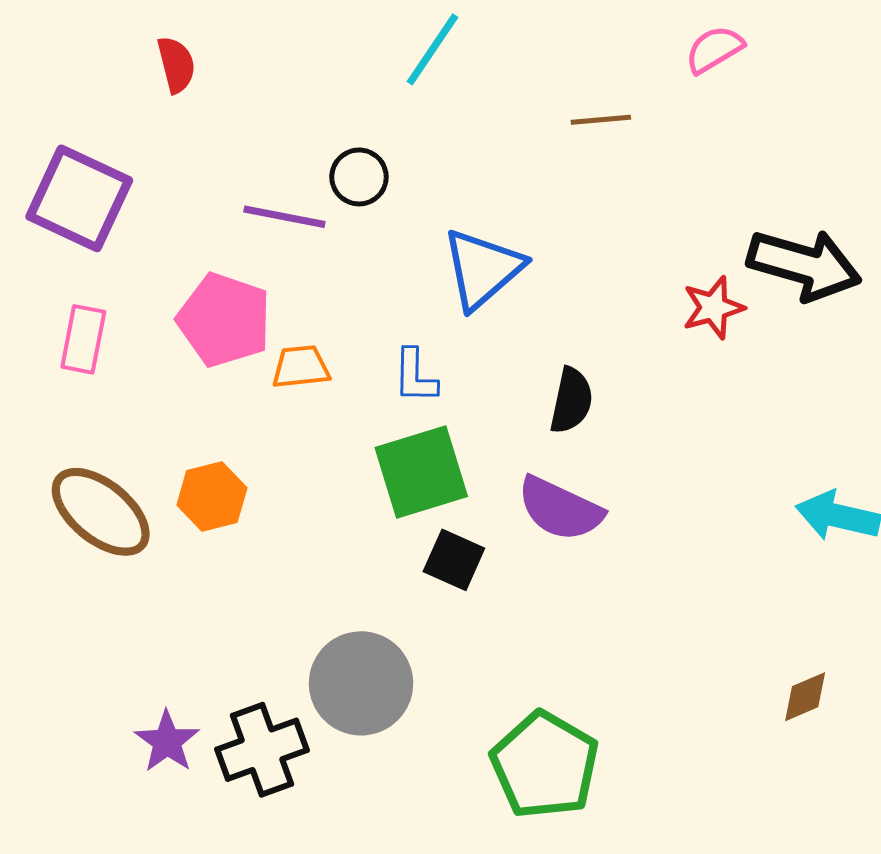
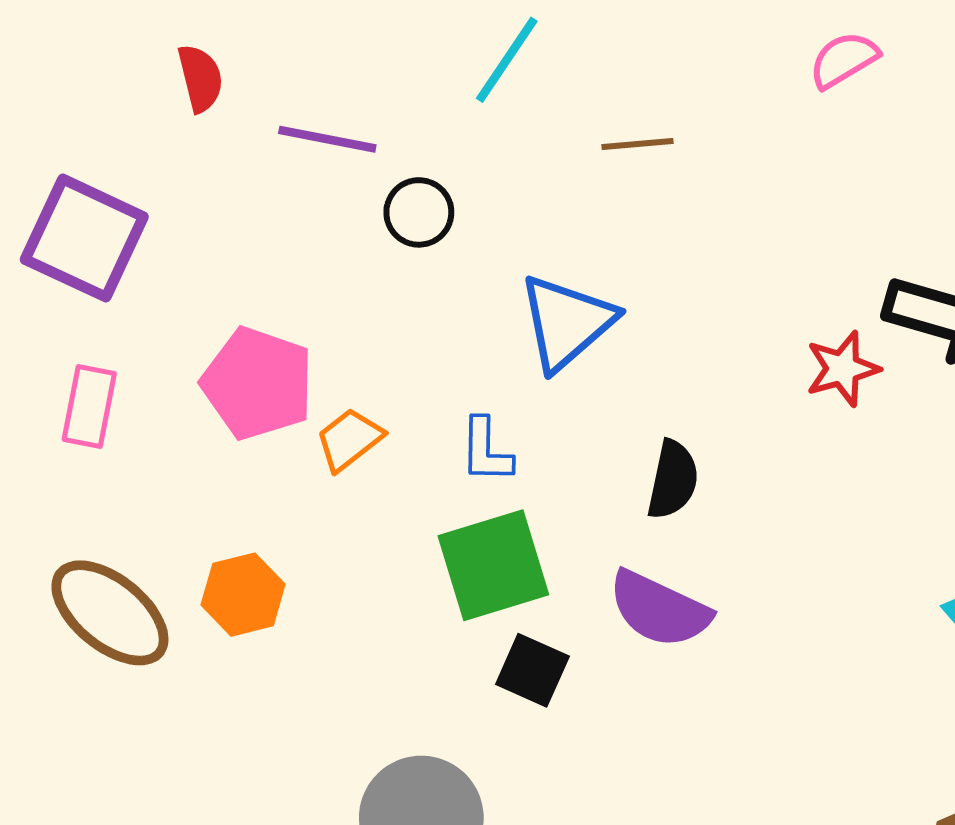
brown line: (601, 120) -> (637, 144), moved
purple line: (284, 217) -> (327, 139), moved
orange trapezoid: (301, 367) -> (349, 440), turned -32

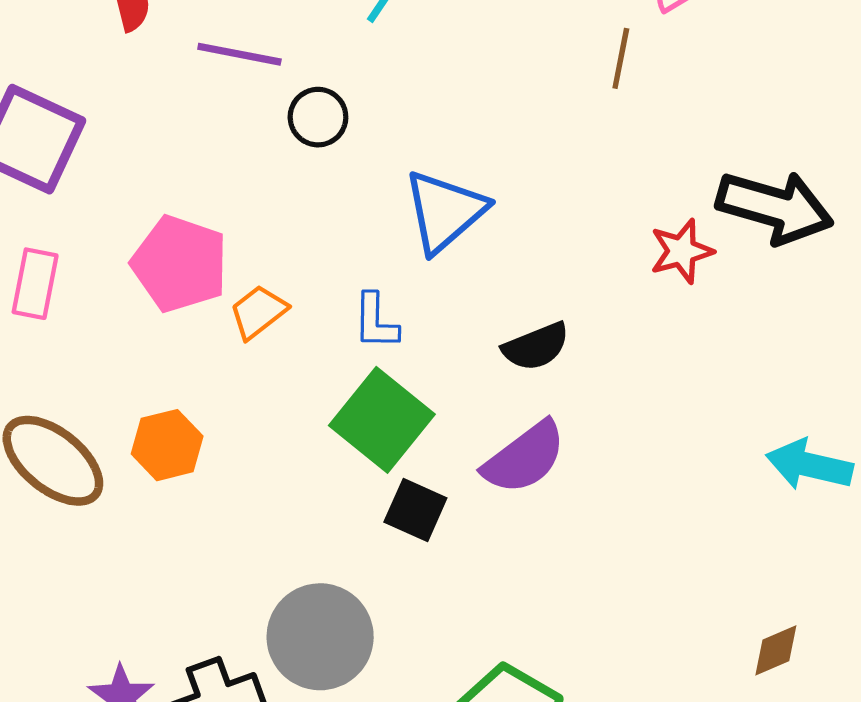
brown line: (637, 144) -> (621, 58), moved, turned -74
black semicircle: (673, 480) -> (536, 347), turned 56
green square: (493, 565) -> (382, 420), turned -34
purple semicircle: (659, 609) -> (524, 458), turned -62

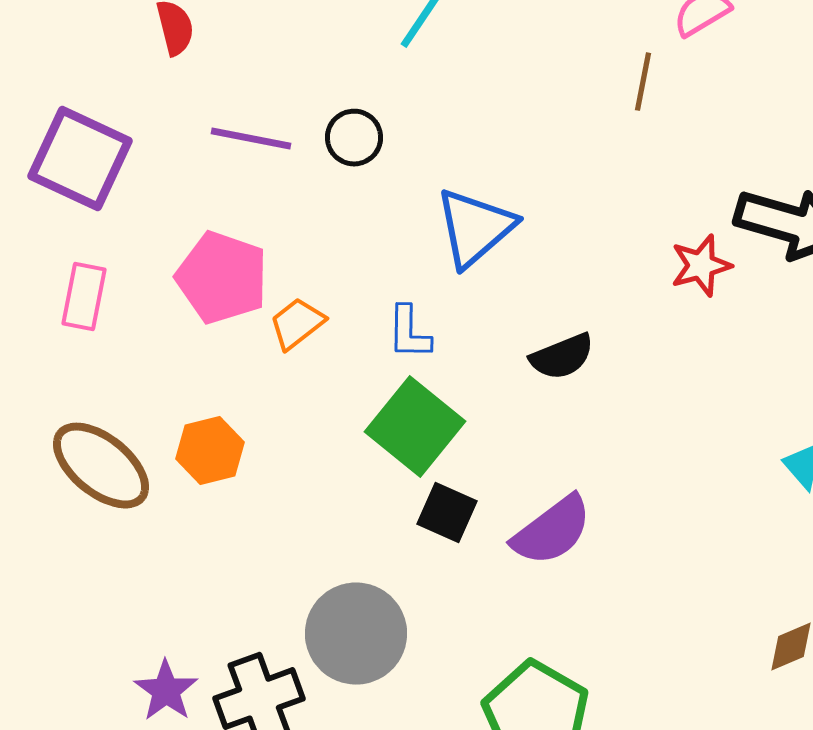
purple line: (239, 54) -> (251, 139), moved
purple semicircle: (524, 458) -> (552, 531), moved

